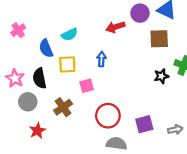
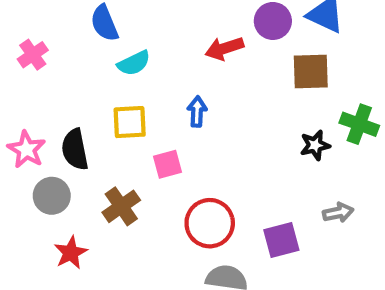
blue semicircle: (46, 48) -> (104, 23), moved
gray arrow: (175, 130) -> (338, 213), moved

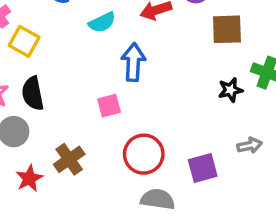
cyan semicircle: (134, 63) -> (102, 22), moved
blue arrow: (197, 112) -> (133, 62), size x1.5
yellow square: (130, 122) -> (24, 41), moved, turned 32
brown cross: (121, 206) -> (69, 159), moved

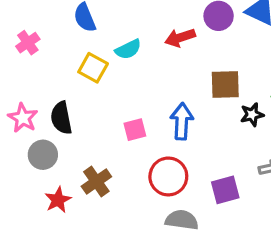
brown square: (227, 29) -> (225, 84), moved
yellow square: (24, 41) -> (93, 68), moved
blue arrow: (133, 62) -> (182, 121), moved

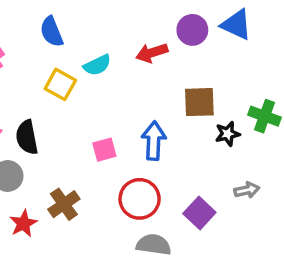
purple square: (225, 190) -> (199, 213), turned -32

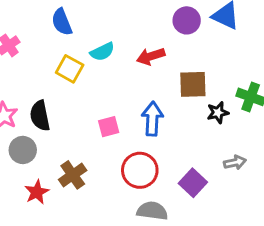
red arrow: (152, 53) -> (151, 56), moved

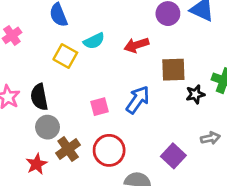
blue arrow: (152, 119) -> (138, 100), turned 32
gray circle: (23, 150) -> (48, 127), moved
red circle: (140, 170) -> (109, 150), moved

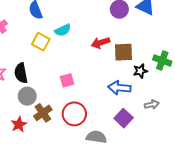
red arrow: (136, 45) -> (101, 43), moved
blue arrow: (138, 100) -> (119, 88), moved, turned -120

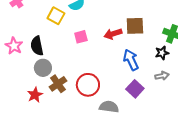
red arrow: (101, 43) -> (113, 34), moved
black star: (140, 71) -> (162, 53), moved
pink square: (67, 80) -> (81, 37), moved
blue arrow: (119, 88) -> (131, 60), turned 60

